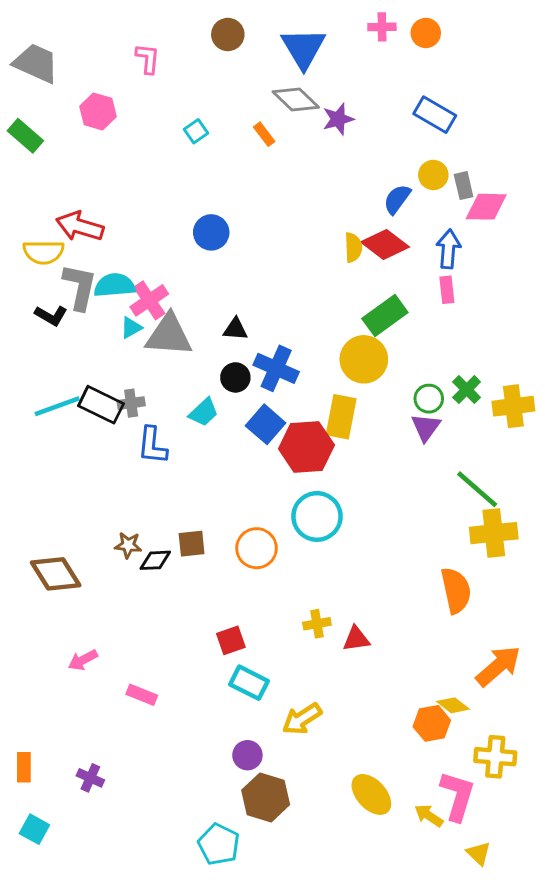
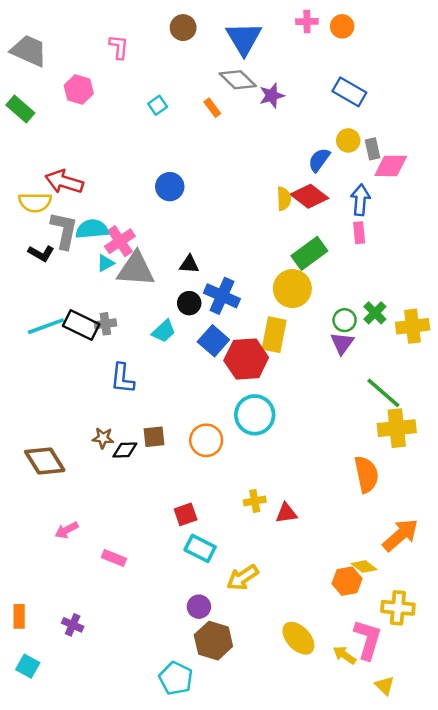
blue L-shape: (152, 445) -> (122, 378), moved

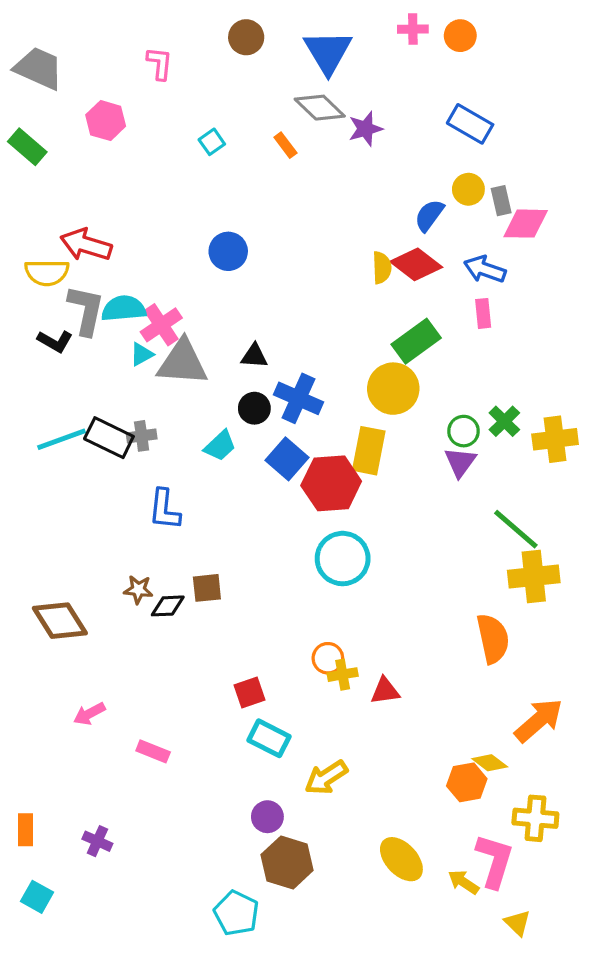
blue arrow: (360, 200) -> (485, 269), turned -76
orange circle: (206, 440) -> (328, 658), moved, size x0.7

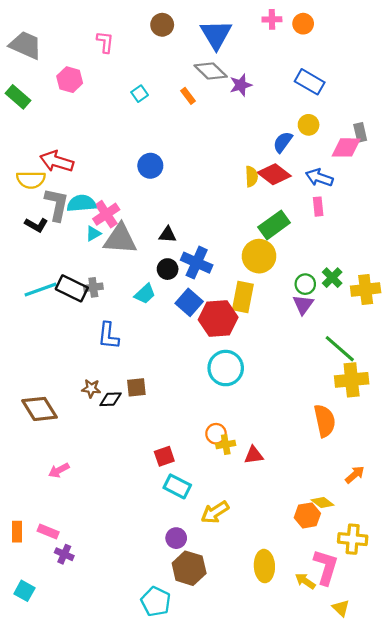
gray rectangle: (501, 201) -> (360, 132), moved
orange arrow: (539, 720) -> (355, 475), size x0.6
pink rectangle: (153, 751) -> (48, 532), moved
orange rectangle: (26, 830) -> (17, 532), moved
yellow ellipse: (401, 859) -> (264, 566), turned 40

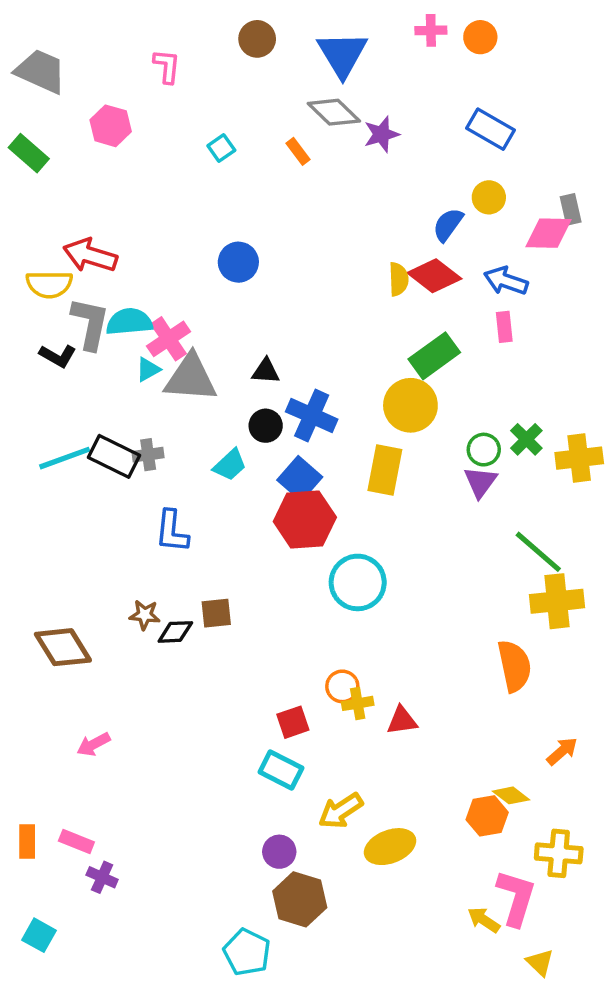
red hexagon: (218, 319) -> (305, 519), moved
red square: (164, 456) -> (293, 722), moved
yellow ellipse: (264, 566) -> (390, 847), moved, turned 72

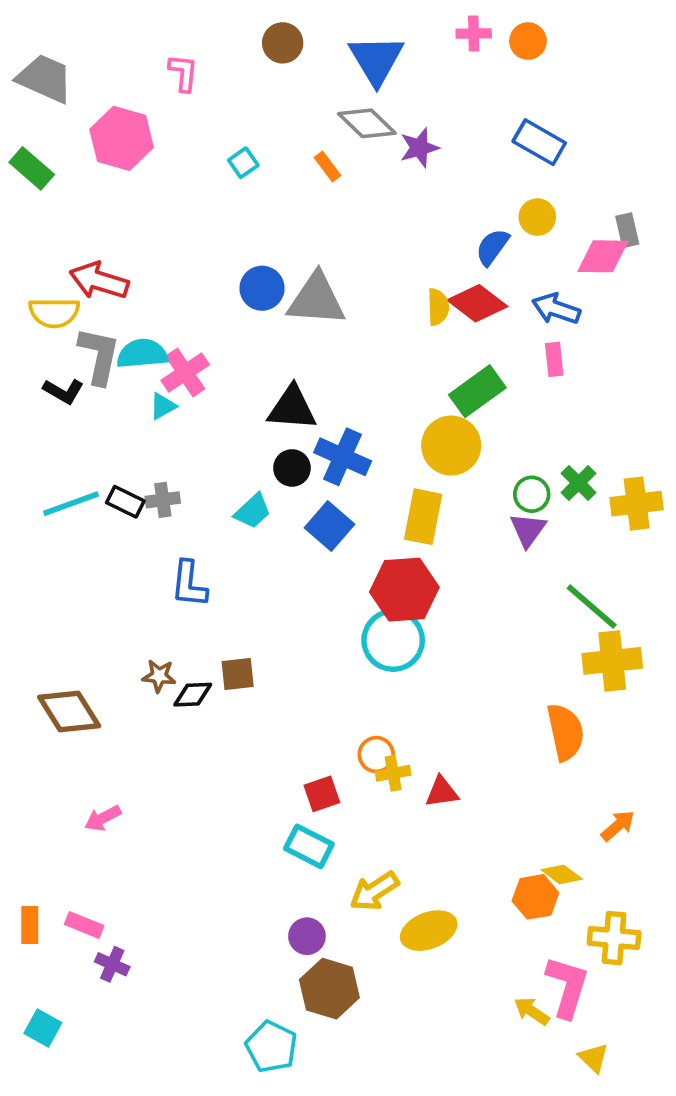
pink hexagon: (111, 126) -> (122, 138), size x1.4
black triangle: (266, 371) -> (292, 408), size x1.6
gray triangle: (191, 378) -> (316, 299), moved
black rectangle: (114, 456) -> (125, 502), size x0.7
red hexagon: (305, 519) -> (404, 590), moved

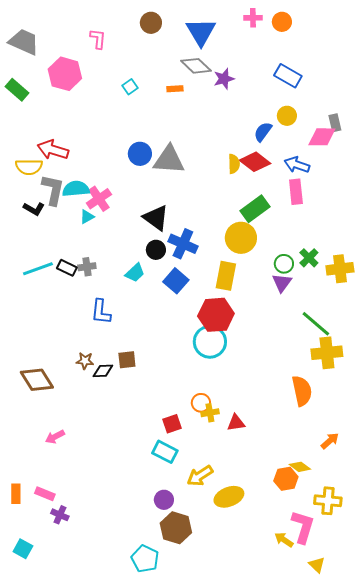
orange rectangle: (328, 166) -> (175, 89), turned -56
pink rectangle: (554, 359) -> (296, 192), size x1.4
black triangle: (292, 408) -> (156, 218), turned 32

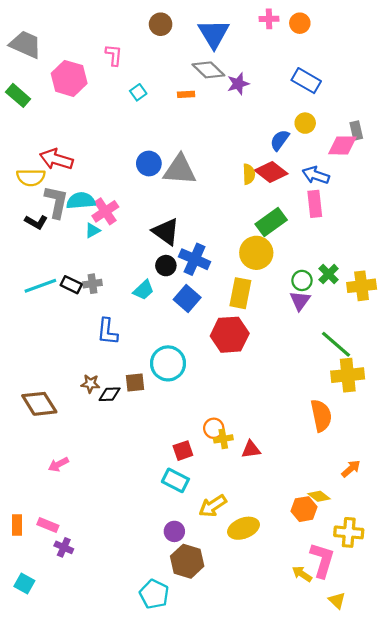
pink L-shape: (98, 39) -> (114, 55), moved
cyan circle: (210, 342) -> (168, 363), moved

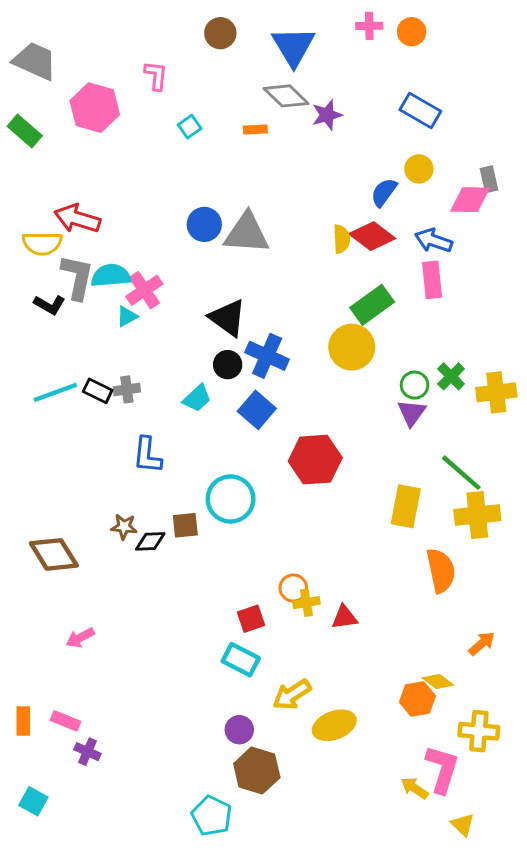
yellow rectangle: (240, 293) -> (406, 506), moved

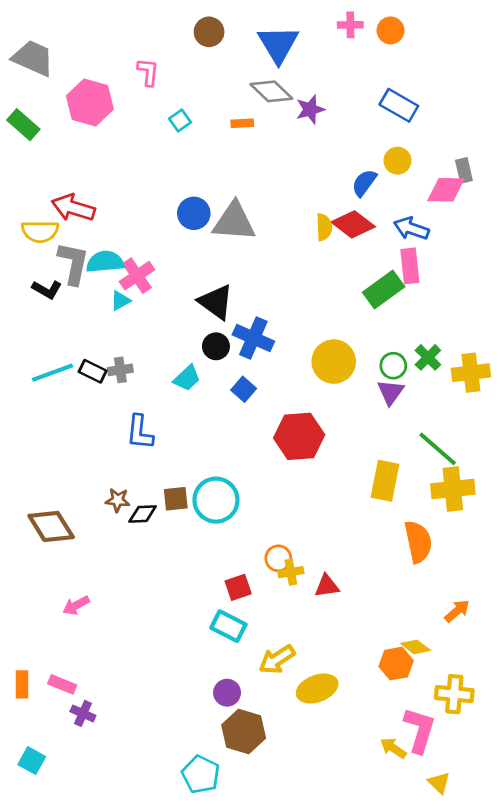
green rectangle: (372, 305) -> (384, 290), moved
yellow circle: (352, 347) -> (334, 362), moved
blue square: (257, 410) -> (244, 389), size x0.7
cyan circle: (231, 499) -> (216, 500), moved

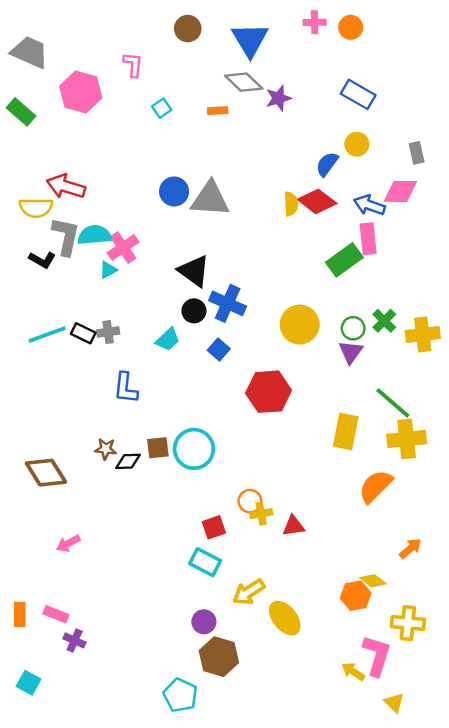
pink diamond: (446, 190) -> (400, 191), moved
orange semicircle: (418, 542) -> (376, 486), turned -123
yellow ellipse: (317, 689) -> (285, 618), turned 72

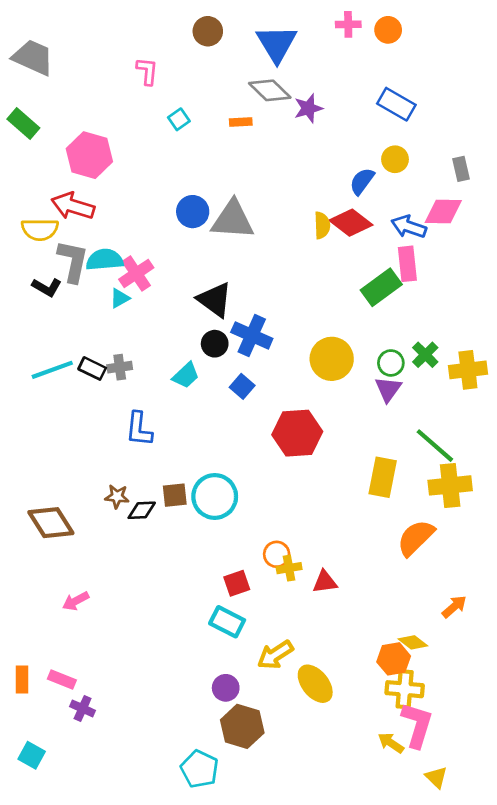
pink hexagon: (81, 92) -> (89, 155), moved
yellow cross: (408, 623) -> (405, 689), moved

